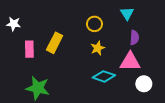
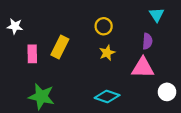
cyan triangle: (127, 13) -> (157, 15), moved
cyan diamond: (104, 76) -> (107, 97), moved
white circle: (144, 84) -> (167, 92), moved

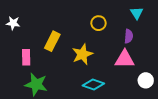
yellow circle: (104, 26) -> (98, 23), moved
yellow star: (107, 53) -> (82, 54), moved, size x1.5
pink rectangle: (32, 54) -> (26, 57), moved

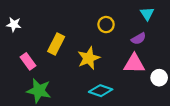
purple semicircle: (129, 36) -> (139, 39), turned 56
pink rectangle: (26, 57) -> (28, 61), turned -35
white circle: (146, 80) -> (159, 78), moved

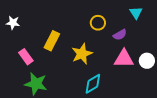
purple semicircle: (139, 39) -> (120, 35), moved
white circle: (159, 78) -> (147, 61), moved
cyan diamond: (101, 91) -> (93, 84), turned -50

